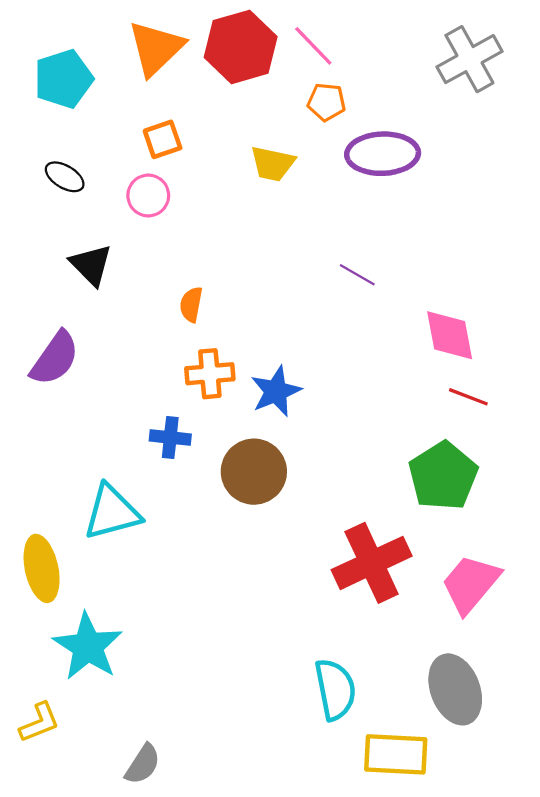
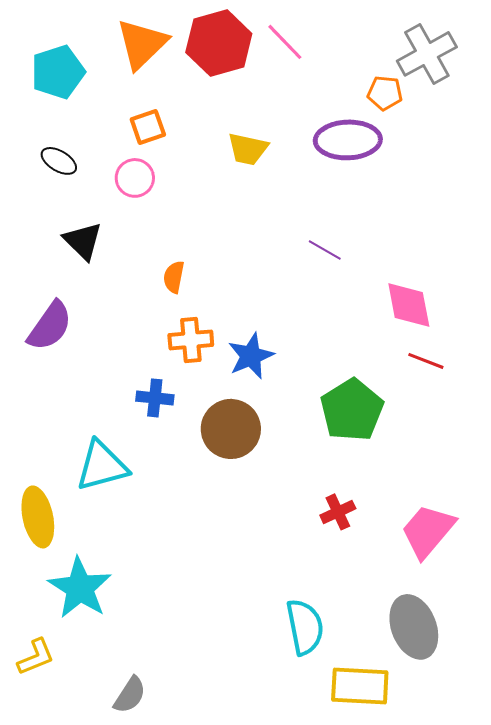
orange pentagon: (326, 102) -> (385, 93), moved
green pentagon: (443, 476) -> (352, 410), moved
red cross: (372, 563) -> (338, 512), size x0.5

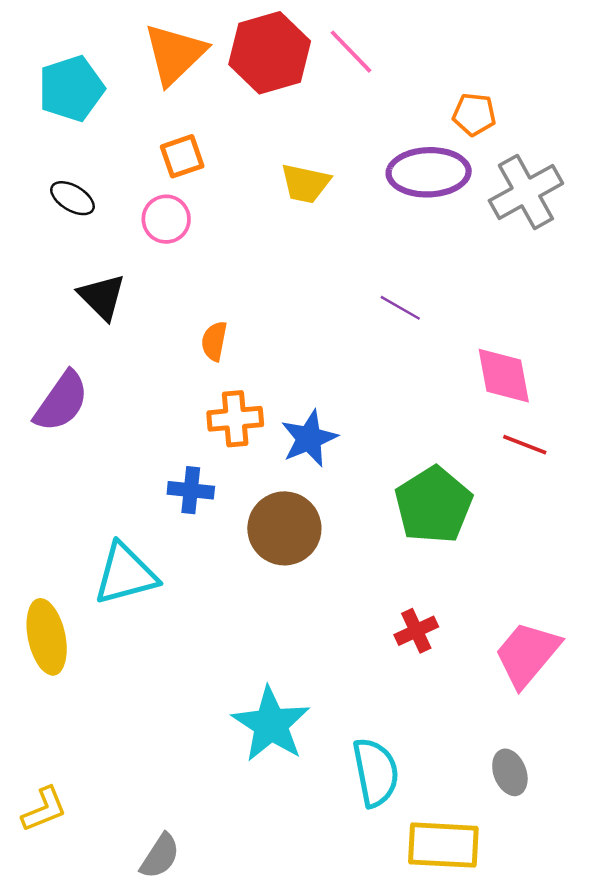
gray cross: (427, 54) -> (526, 192), moved
cyan star: (80, 588) -> (271, 724), moved
gray ellipse: (414, 627) -> (510, 772), size x0.6

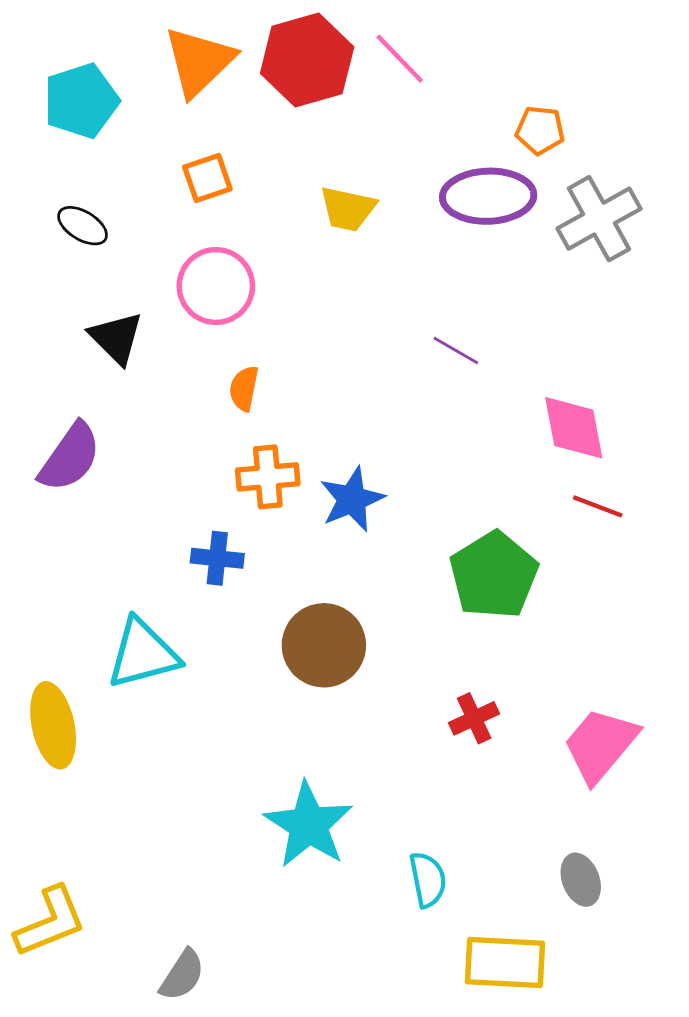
pink circle: (166, 219) -> (216, 286), moved, size x1.4
brown circle: (284, 528) -> (324, 645), moved
cyan semicircle: (376, 772) -> (428, 880), size x0.7
yellow L-shape: (44, 809) -> (50, 922), size x1.4

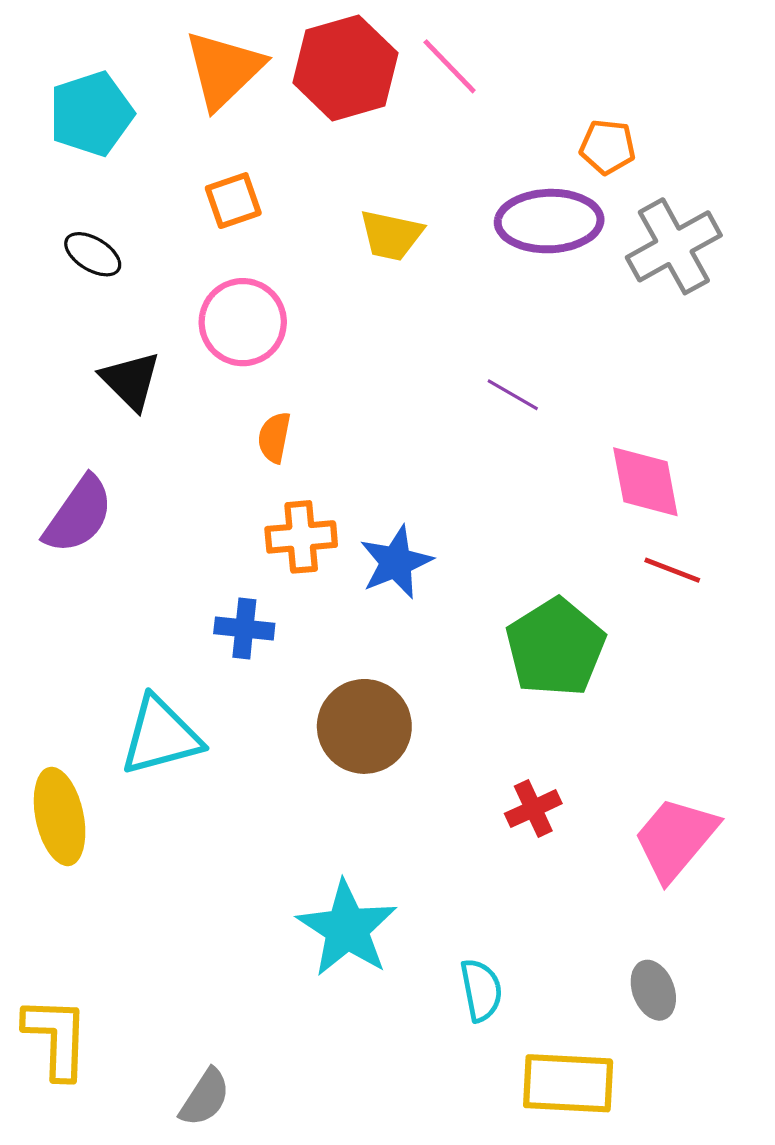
yellow L-shape: (50, 922) -> (56, 1038), turned -66

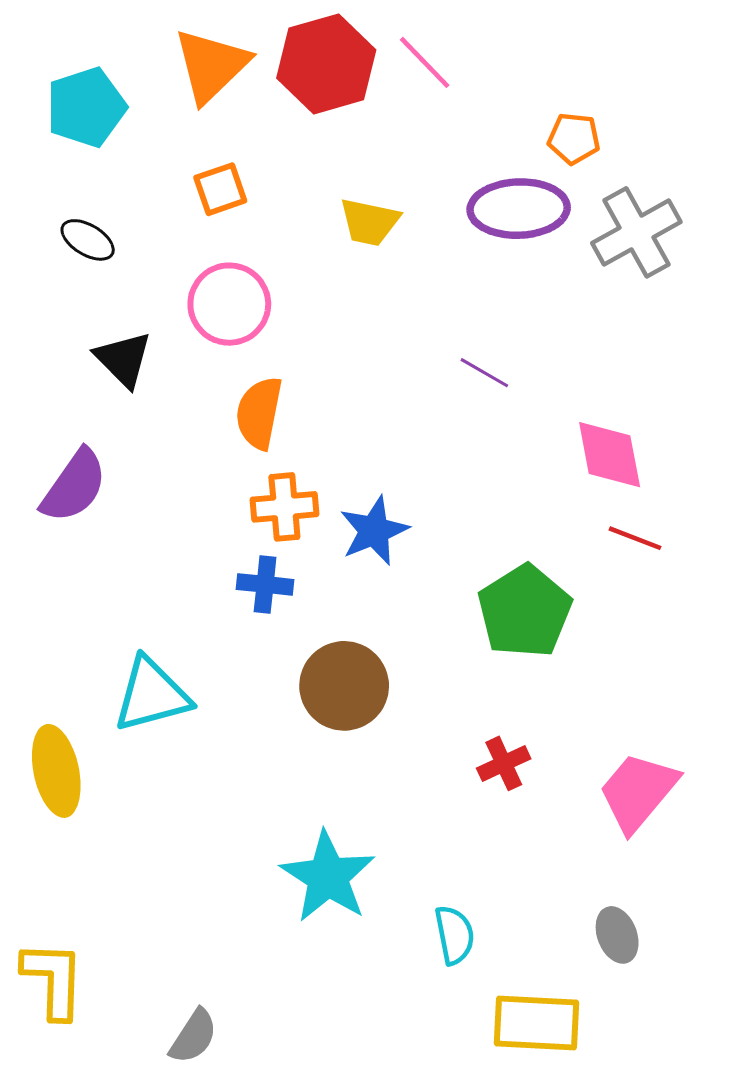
orange semicircle: (274, 437) -> (259, 413), size x1.5
blue cross: (244, 629) -> (265, 584), moved

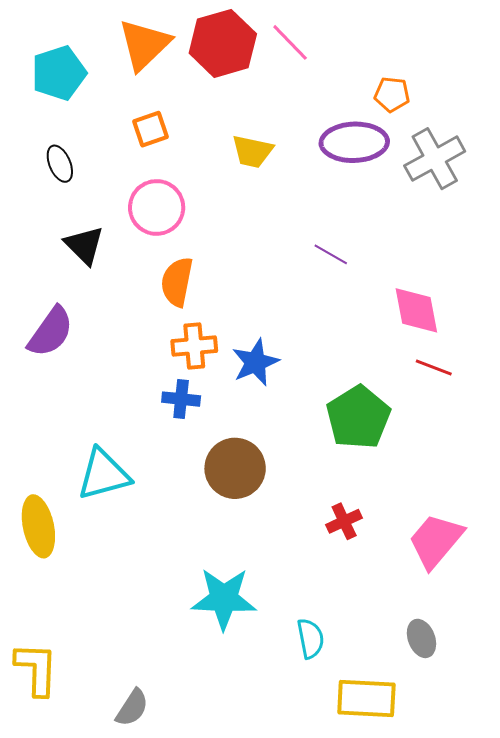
black ellipse: (88, 240) -> (60, 164), turned 36
cyan star: (328, 877) -> (224, 599), turned -30

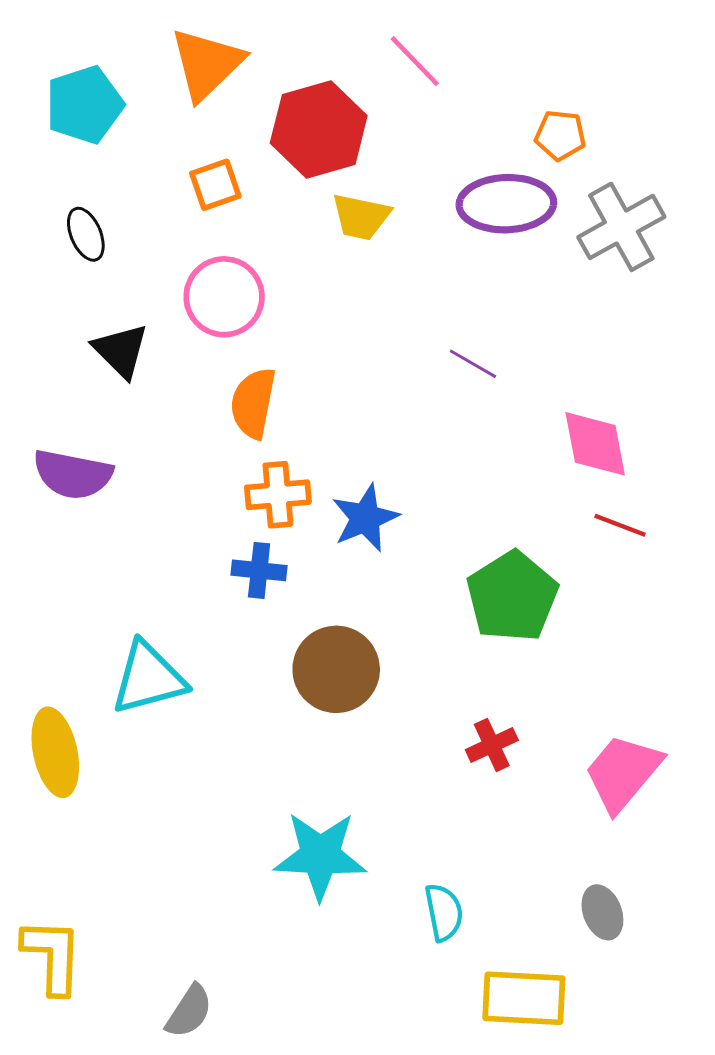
red hexagon: (223, 43) -> (319, 129), moved
purple semicircle: (51, 332) -> (73, 474), turned 66

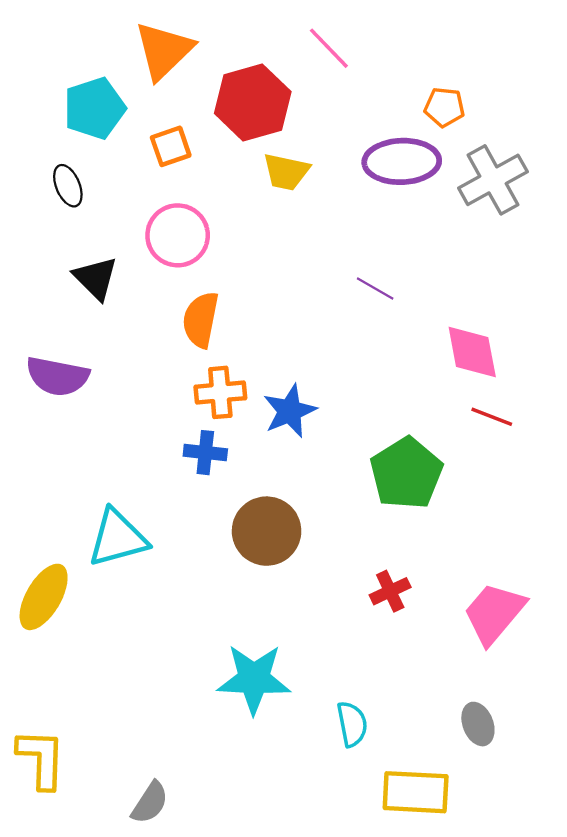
cyan pentagon: (84, 105) -> (94, 108), moved
yellow ellipse: (55, 752) -> (44, 597), turned 42

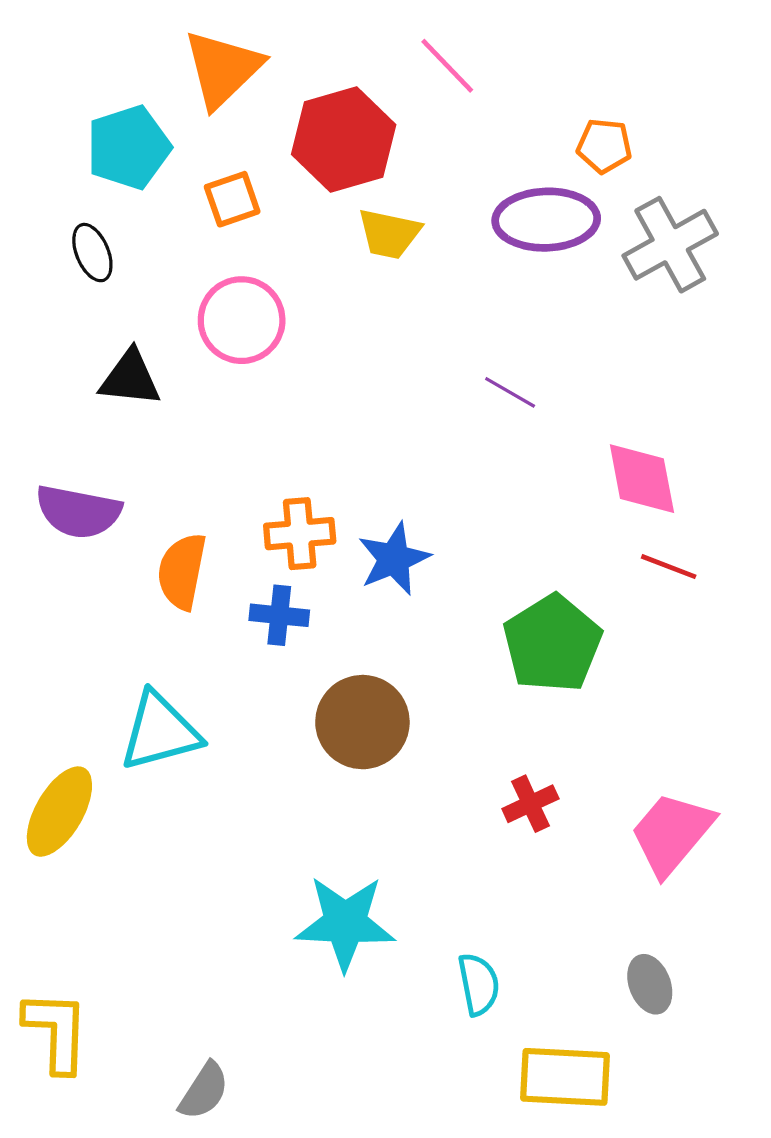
black triangle: (96, 278) -> (130, 378), turned -39
orange semicircle: (201, 320) -> (182, 571), moved

